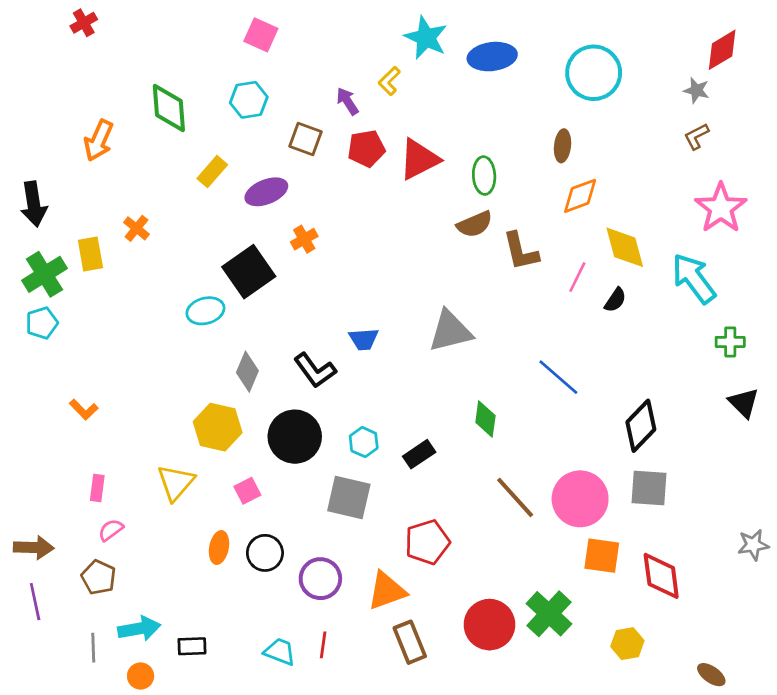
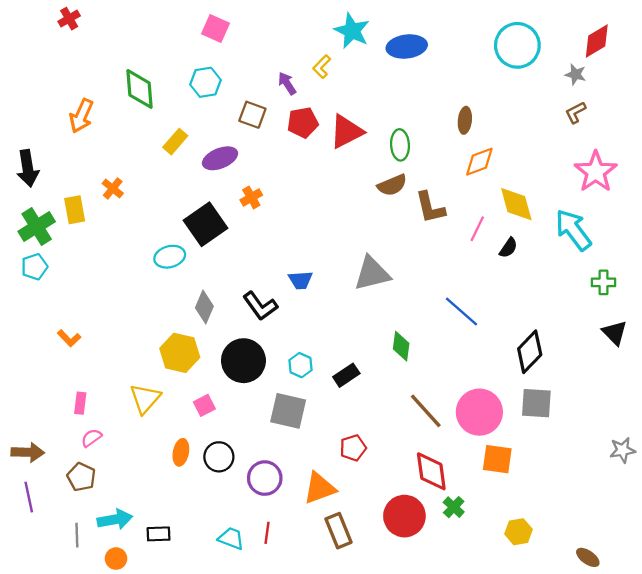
cyan circle: (594, 73) -> (517, 45), moved
red pentagon: (427, 542) -> (353, 448), size x0.7
red diamond: (661, 576) -> (431, 471), moved
green cross: (549, 614) -> (454, 507), size x0.6

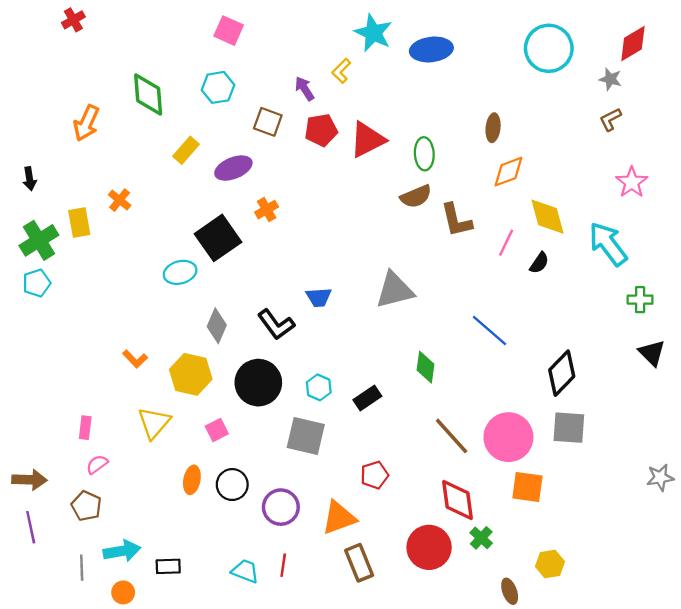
black arrow: (28, 168) -> (29, 179), size x0.6
pink star: (596, 172) -> (632, 182), size x0.7
orange L-shape: (69, 338) -> (135, 359), moved
brown ellipse: (588, 557) -> (510, 591), moved, turned 35

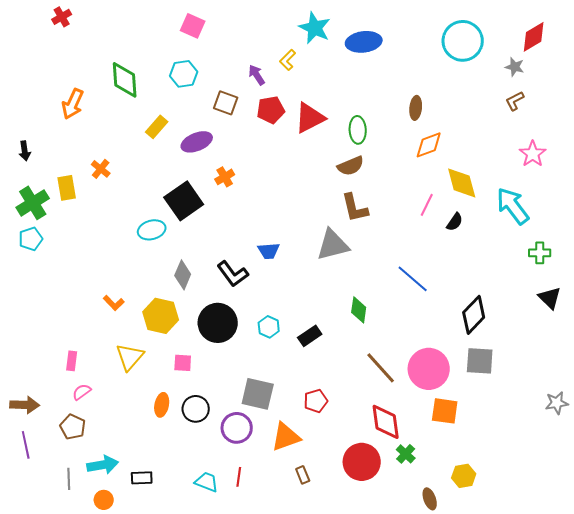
brown L-shape: (456, 220) -> (355, 208), moved
pink square: (217, 430) -> (183, 363), turned 30
gray square: (306, 436) -> (258, 394), moved
brown rectangle: (359, 563) -> (303, 475), size x0.6

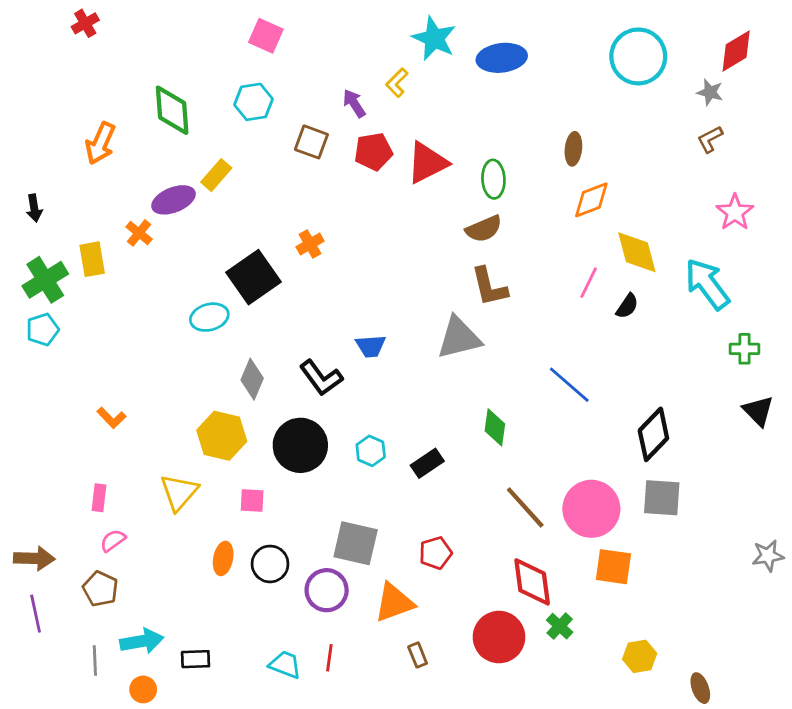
purple ellipse: (197, 142) -> (173, 200), moved
orange L-shape: (114, 303) -> (111, 418), moved
brown ellipse: (430, 499) -> (700, 688), moved

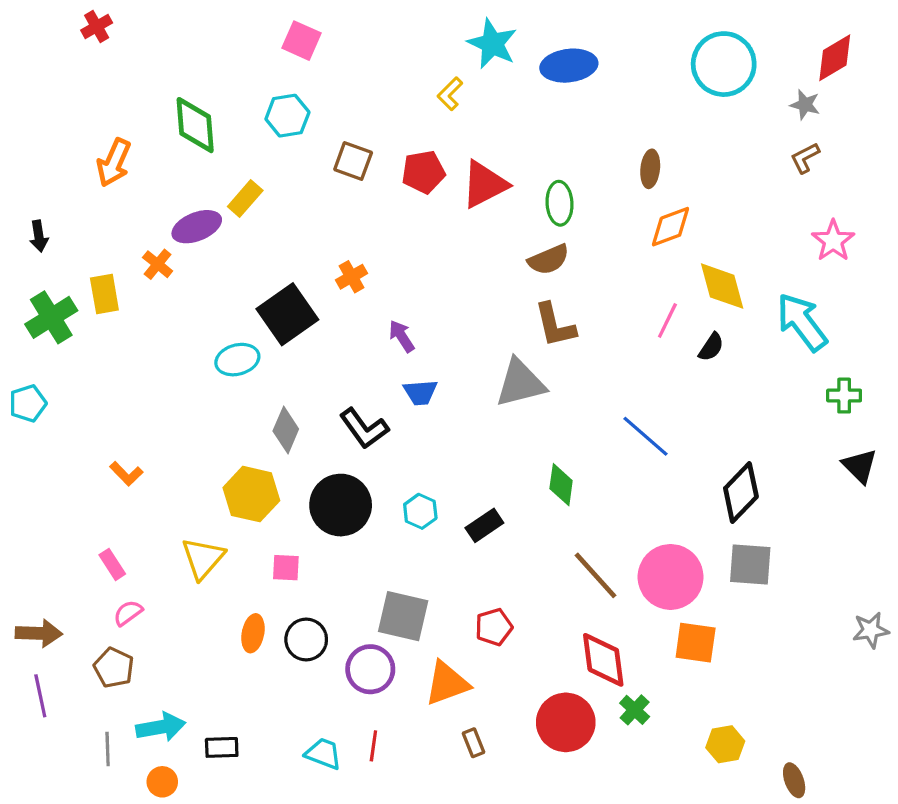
purple arrow: (354, 103) -> (402, 336), moved
cyan pentagon: (42, 330) -> (28, 403), moved
pink rectangle: (99, 498) -> (112, 564), turned -40

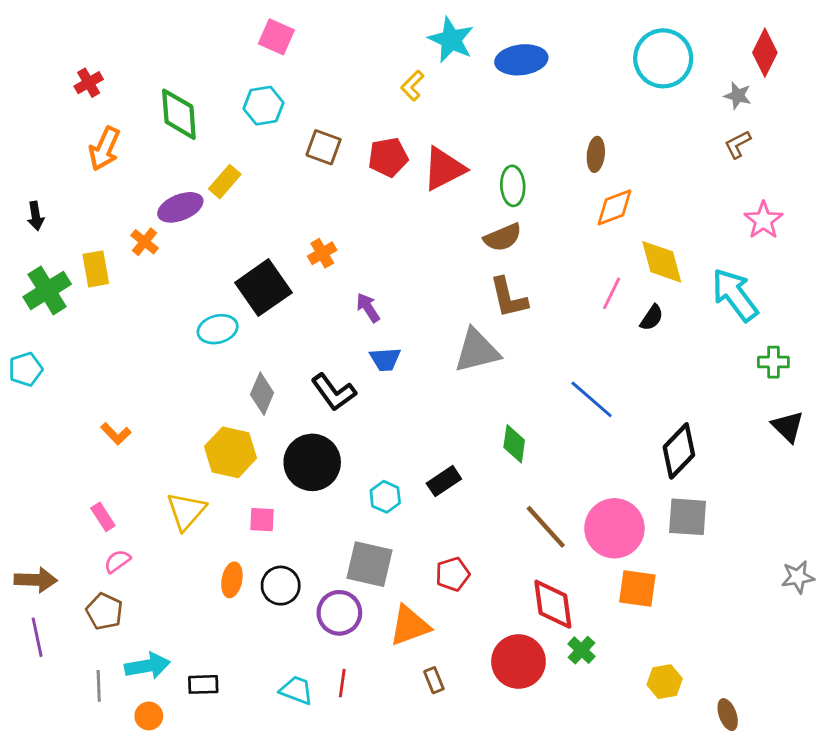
red cross: (97, 27) -> (89, 83), moved
red diamond: (835, 58) -> (765, 53), turned -33
cyan hexagon: (420, 511) -> (385, 497), moved

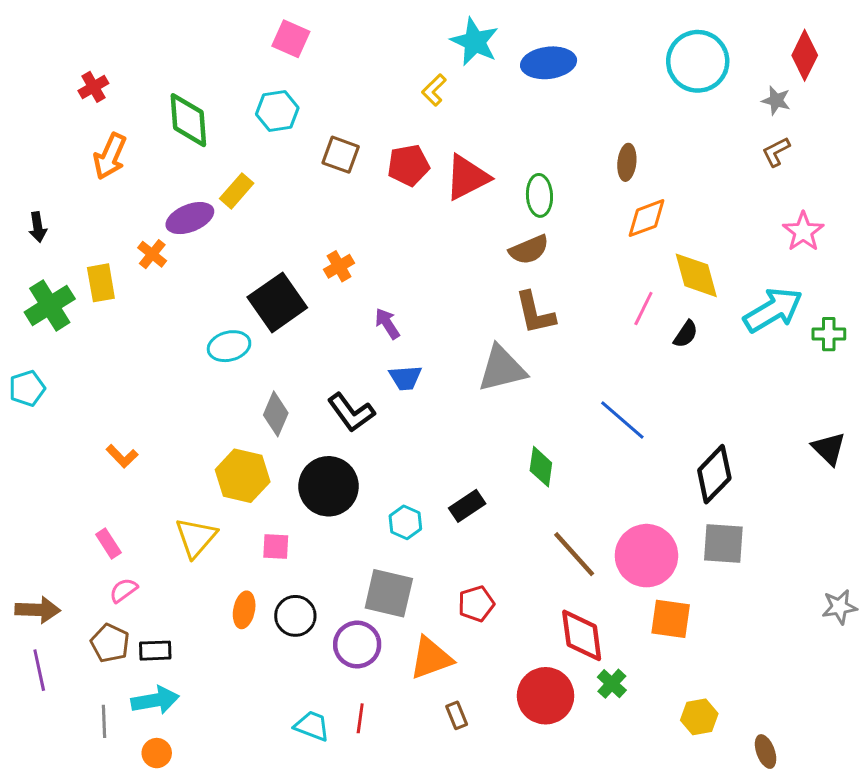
cyan arrow: (735, 295) -> (773, 310), turned 96
green cross: (773, 362) -> (829, 334), moved
black rectangle: (203, 684) -> (155, 651), moved

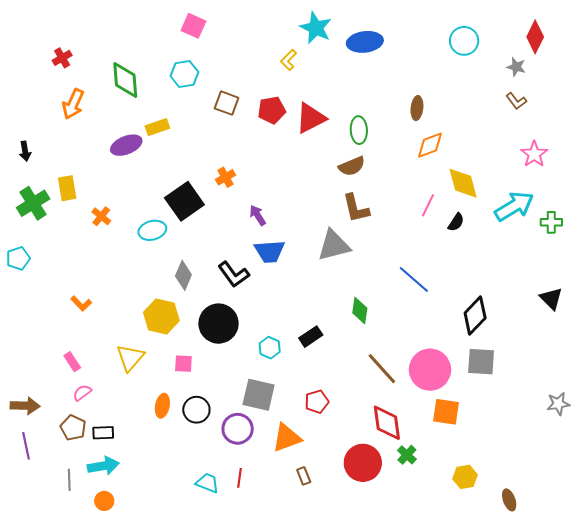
cyan circle: (698, 61) -> (464, 41), size x0.7
brown L-shape: (776, 152) -> (516, 101), turned -100
yellow rectangle: (237, 191) -> (157, 127), turned 30
orange cross: (152, 254) -> (101, 216), moved
blue trapezoid: (405, 378) -> (270, 251), size x1.4

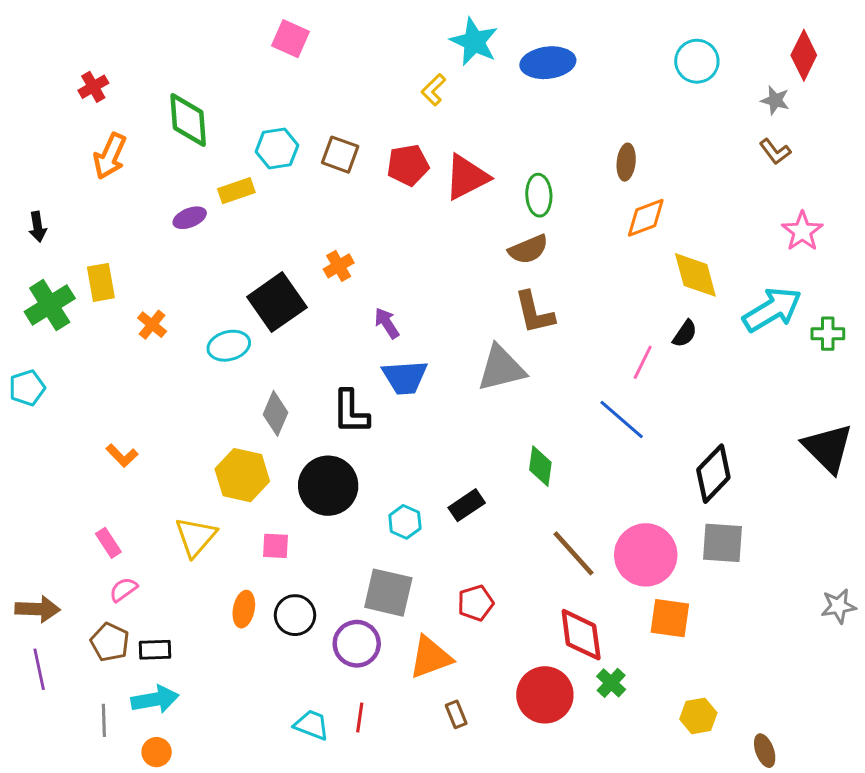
cyan hexagon: (184, 74) -> (277, 148), moved
purple ellipse: (126, 145) -> (190, 218), size x0.7
pink line: (428, 205) -> (643, 362), moved
black L-shape: (234, 274) -> (351, 412), turned 36
black triangle: (551, 298) -> (828, 448), size x1.5

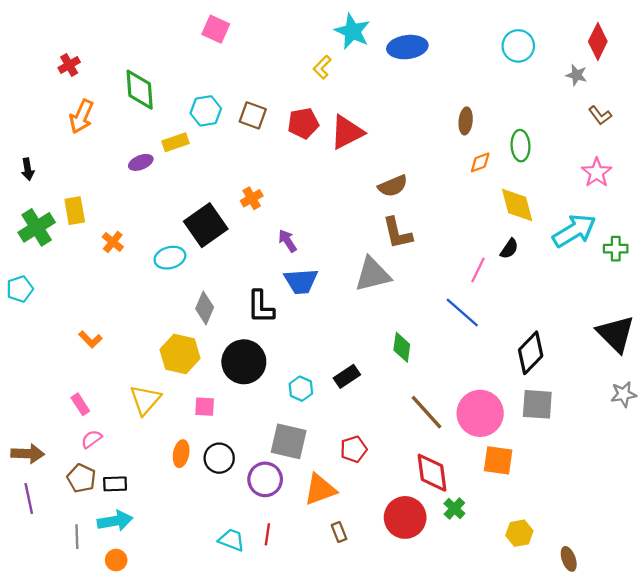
brown L-shape: (775, 152) -> (600, 115), moved
green ellipse: (539, 195) -> (520, 146), moved
orange diamond: (646, 218) -> (480, 162), size x0.7
gray star: (838, 606) -> (624, 394), moved

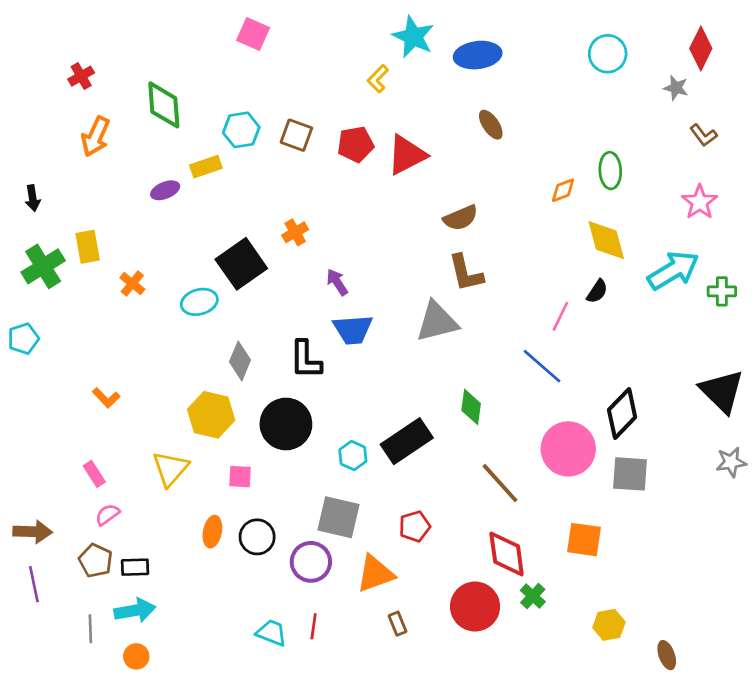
brown ellipse: (466, 121) -> (491, 125), moved, turned -40
black rectangle: (347, 376) -> (407, 441), size x1.6
pink circle: (480, 413) -> (568, 449), moved

